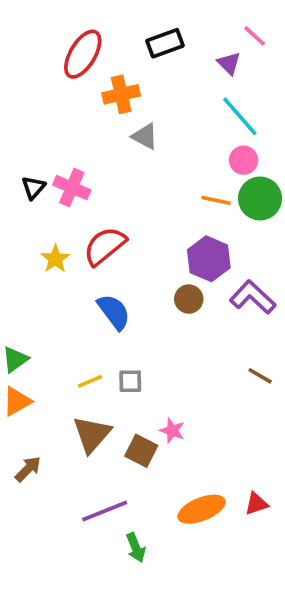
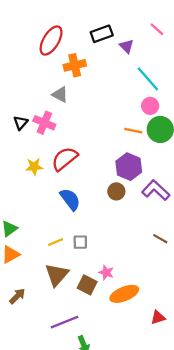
purple triangle: (229, 63) -> (126, 46), moved
gray triangle: (145, 136) -> (60, 95), moved
yellow star: (55, 259) -> (34, 167), turned 30
orange ellipse: (202, 509) -> (124, 294), moved

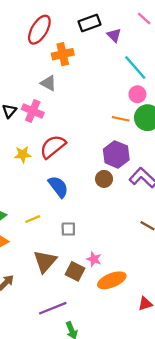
yellow line: (56, 242) -> (33, 219), moved

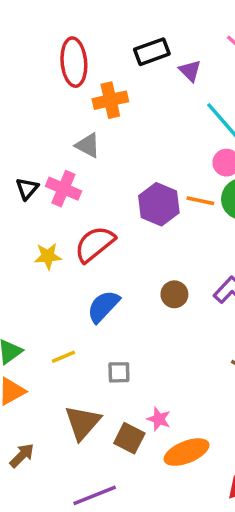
red ellipse: (39, 30) -> (74, 62), turned -36
purple hexagon: (116, 154) -> (159, 204), moved
blue semicircle: (58, 187) -> (103, 306), turned -100

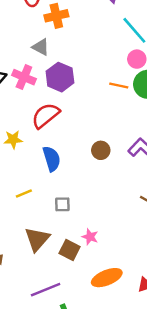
purple hexagon: (159, 204) -> (60, 77), moved
yellow star: (48, 256) -> (13, 140), moved
blue semicircle: (103, 306) -> (52, 159), turned 120
orange ellipse: (187, 452) -> (107, 278), moved

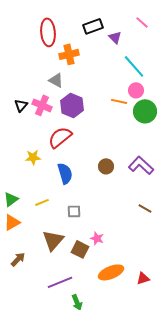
orange line: (119, 85) -> (119, 101), moved

